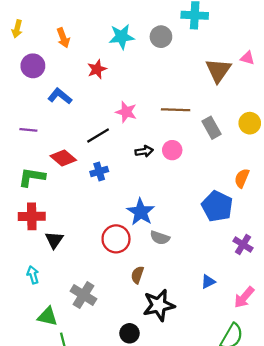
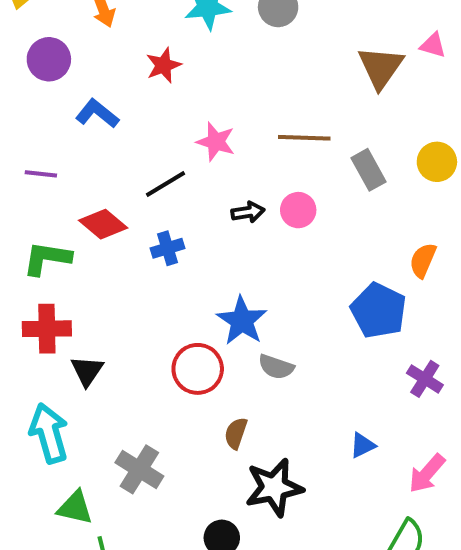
cyan arrow: (33, 275) -> (49, 433), size x1.8

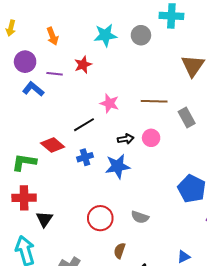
blue L-shape: (97, 114) -> (33, 89), moved
purple line: (41, 174) -> (55, 74), moved
blue star: (242, 321) -> (118, 166), moved, turned 30

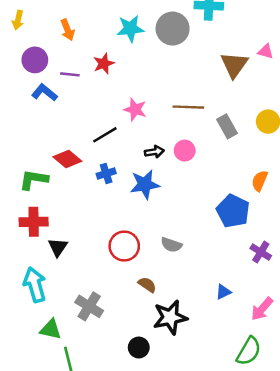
gray circle: (141, 35) -> (173, 29), size x1.4
brown semicircle: (120, 251) -> (147, 285), turned 105

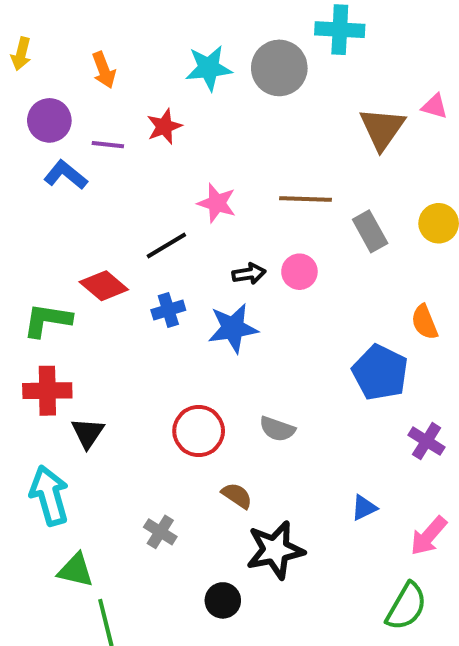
orange semicircle: (260, 181) -> (424, 322), turned -45
gray cross: (89, 306) -> (160, 532), moved, size x0.7

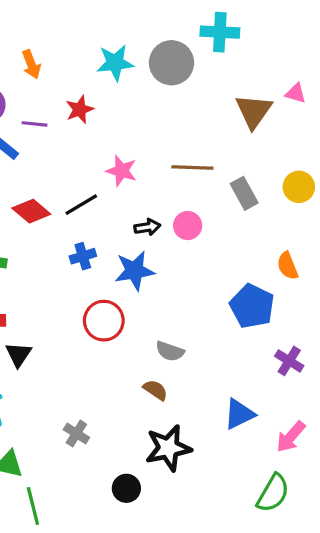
red diamond: (104, 286) -> (31, 211), moved
red circle: (199, 431) -> (104, 321), moved
brown semicircle: (237, 496) -> (155, 390), moved
blue triangle: (364, 508) -> (239, 414), size x1.5

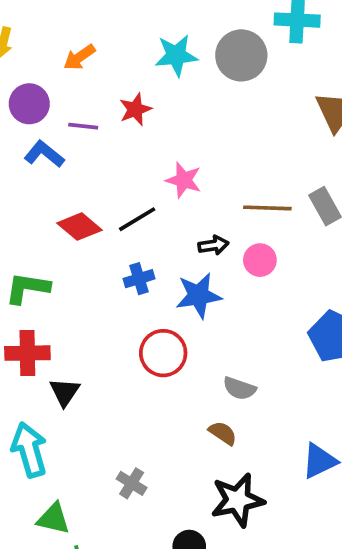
orange arrow: (31, 64) -> (79, 57), turned 76
brown line: (192, 168) -> (267, 208), moved
pink circle: (188, 226) -> (260, 260), moved

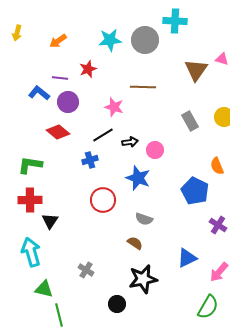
purple circle: (29, 104) -> (68, 102), moved
brown line: (267, 208) -> (143, 87), moved
black line: (137, 219) -> (103, 135), moved
blue star: (199, 295) -> (138, 178), moved, turned 30

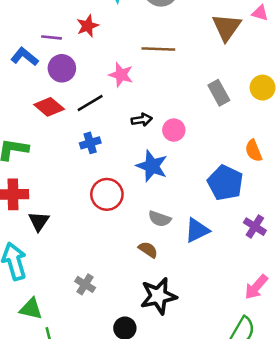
black line: (103, 135) -> (90, 103), moved
blue triangle: (187, 258) -> (197, 230), moved

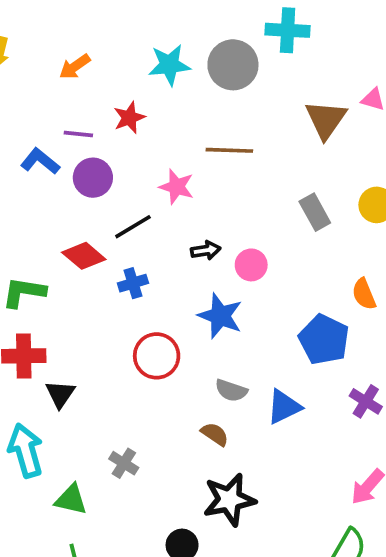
red diamond: (49, 107) -> (84, 256), moved
gray cross: (85, 284) -> (124, 463), moved
green triangle: (31, 309) -> (71, 500), moved

